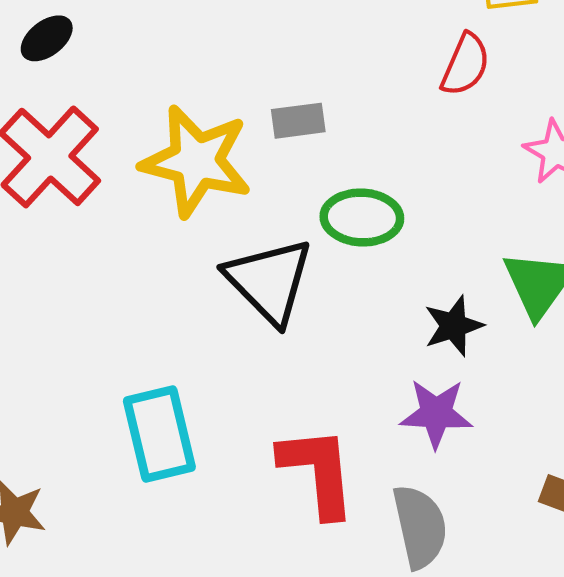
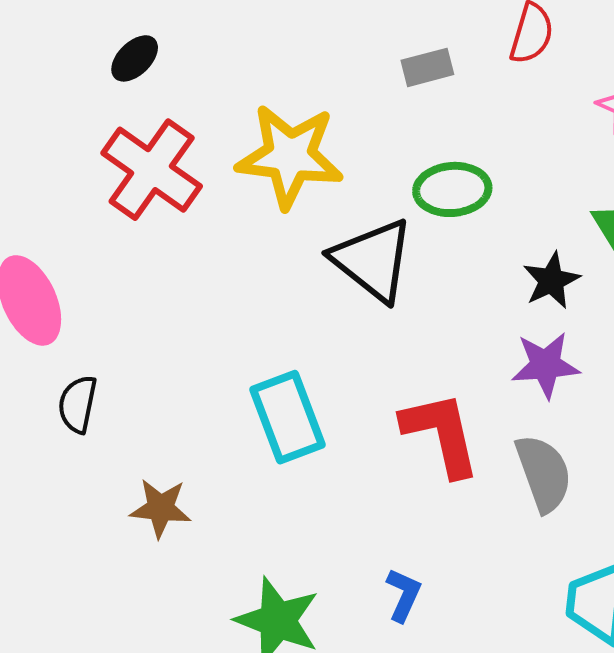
gray rectangle: (298, 121) -> (427, 67), moved

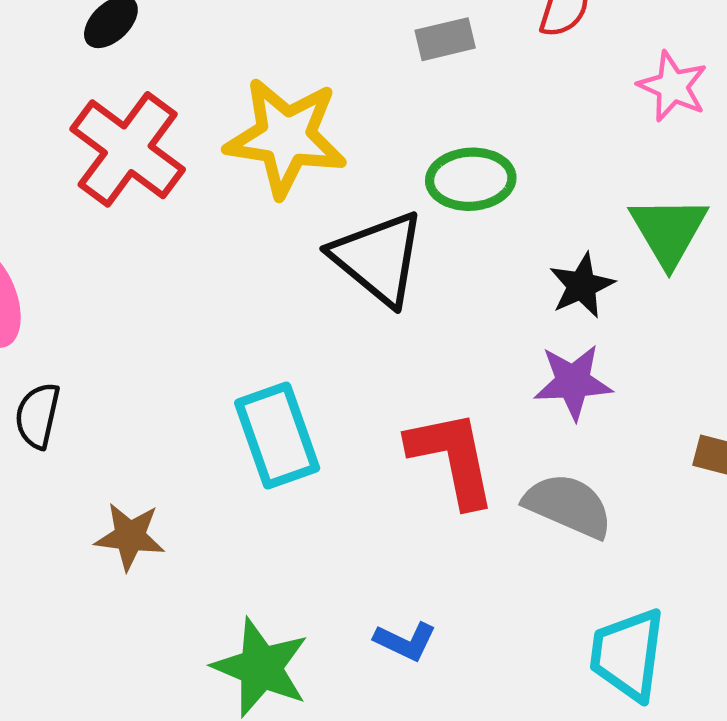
gray semicircle: (544, 473) -> (568, 506), turned -48
blue L-shape: (403, 595) -> (405, 641), turned 90

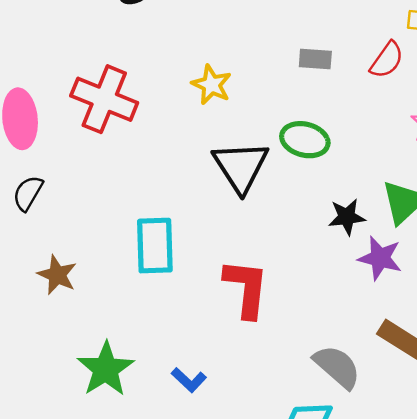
yellow star: (286, 137) -> (211, 85), size x0.6
red cross: (128, 149) -> (104, 99), moved, turned -32
purple star: (573, 382) -> (380, 258), moved
gray semicircle: (568, 506) -> (337, 367), moved

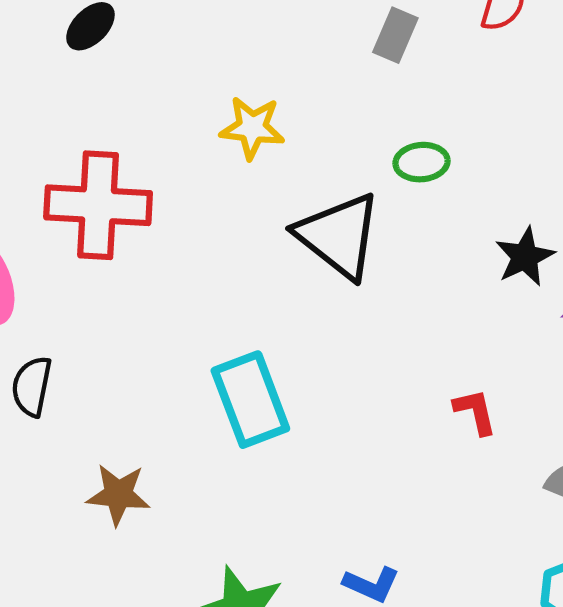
gray rectangle: (315, 59) -> (395, 35), turned -52
green ellipse: (305, 140) -> (422, 162), size x0.7
red L-shape: (246, 288) -> (475, 412), moved, size x0.5

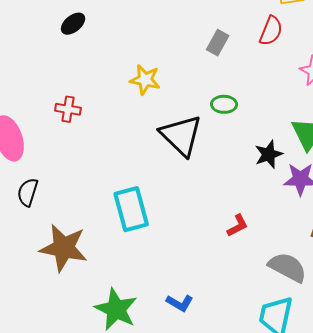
red cross: (98, 205) -> (68, 109), size x0.5
red L-shape: (475, 412) -> (238, 226), turned 70
brown star: (118, 494) -> (64, 248), size x1.6

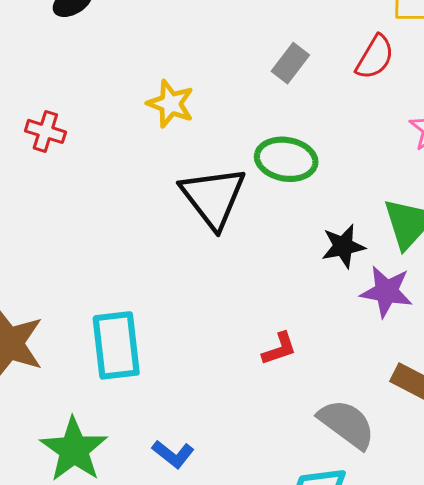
green ellipse: (224, 104) -> (286, 159), size x1.5
cyan rectangle: (131, 209) -> (116, 345), moved

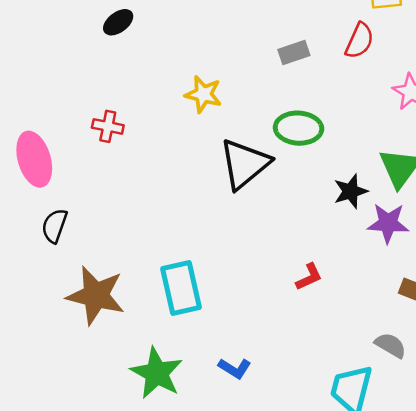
gray rectangle: (290, 63) -> (294, 52), turned 40
black triangle: (213, 197) -> (245, 164), turned 34
gray semicircle: (347, 424) -> (390, 345), moved, size x0.7

